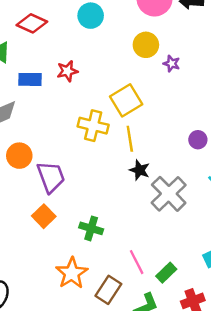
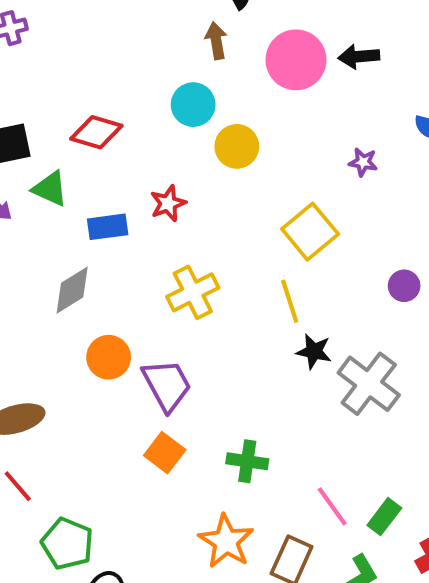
yellow circle: (146, 45) -> (237, 146), moved
purple star: (172, 64) -> (363, 162), moved
yellow square: (126, 100) -> (310, 232), moved
yellow cross: (93, 126) -> (193, 292), moved, turned -32

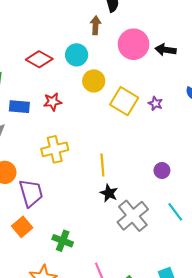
red diamond: (96, 132) -> (39, 59), moved
yellow square: (310, 232) -> (124, 101), moved, turned -32

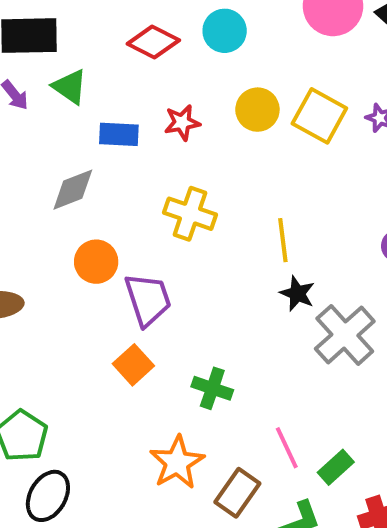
yellow circle: (94, 81) -> (257, 110), moved
yellow cross: (55, 149) -> (190, 214), turned 35

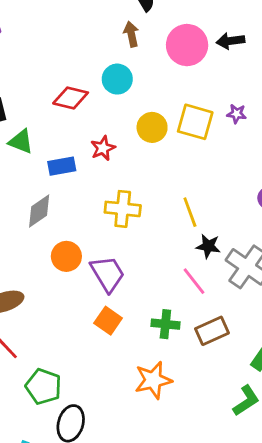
pink line: (287, 448) -> (194, 281), moved
orange star: (177, 462) -> (153, 380), turned 30
brown rectangle: (237, 493) -> (212, 331), moved, turned 44

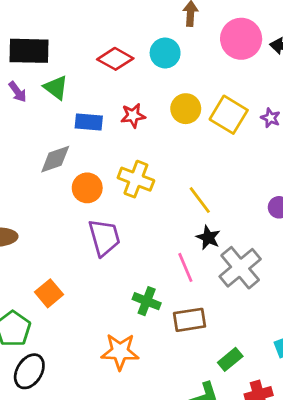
yellow line: (190, 212) -> (200, 200), turned -32
orange circle: (66, 256) -> (87, 188), moved
orange square: (108, 321) -> (49, 293), moved

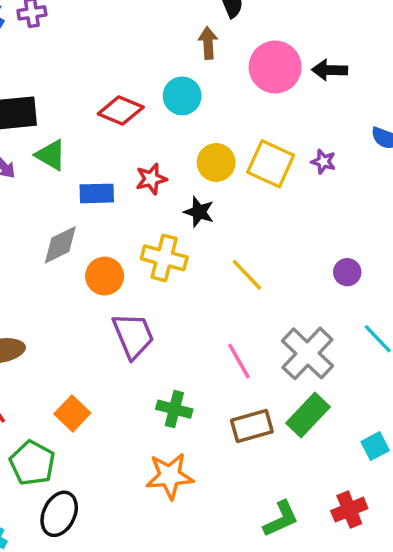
black star: (208, 238) -> (199, 212), moved
green cross: (147, 301) -> (174, 409), moved
green rectangle: (230, 359) -> (308, 415), moved, size x1.4

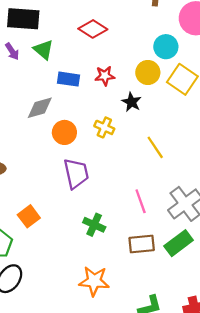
cyan circle: (182, 96) -> (166, 47), moved
yellow cross: (164, 258) -> (104, 127), size x0.7
orange star: (170, 476) -> (94, 281), moved

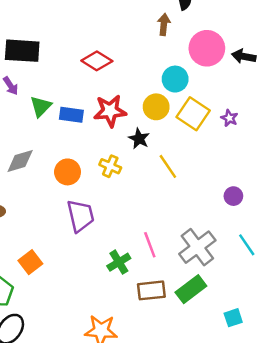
green triangle: (43, 50) -> (41, 106), moved, turned 35
red star: (105, 76) -> (110, 111), size x1.5
gray diamond: (40, 108) -> (20, 161), moved
yellow line: (155, 147) -> (168, 166), moved
green cross: (94, 225) -> (119, 262), moved, turned 35

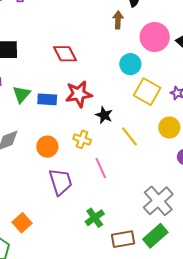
red diamond: (97, 61) -> (65, 54), turned 35
yellow circle: (156, 107) -> (169, 128), moved
pink line: (150, 245) -> (101, 168), moved

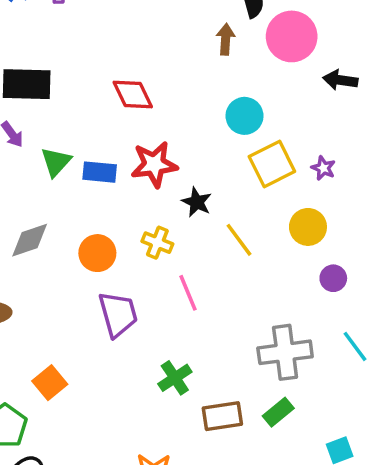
pink circle: (155, 37) -> (292, 36), moved
yellow square: (147, 92) -> (272, 164), turned 32
gray cross: (158, 201) -> (285, 352), turned 32
green rectangle: (155, 236) -> (278, 412), size x0.7

